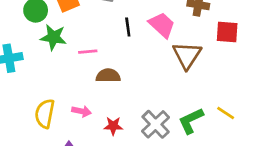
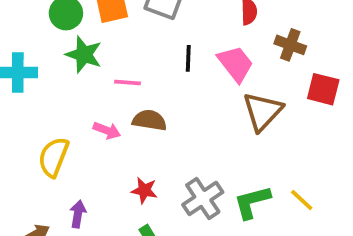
pink arrow: (82, 111) -> (107, 130), moved

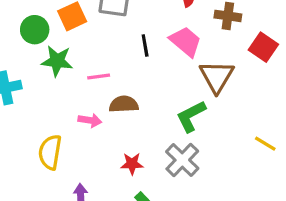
red square: (323, 89) -> (263, 47), turned 32
green L-shape: (252, 202) -> (191, 116), moved

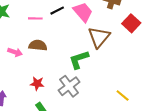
black line: (145, 45) -> (57, 11), turned 64
pink line: (99, 77) -> (35, 18), moved
yellow line: (265, 144) -> (123, 95), moved

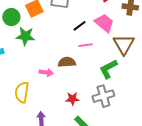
pink line: (35, 18) -> (86, 45), moved
gray cross: (69, 86) -> (103, 96), turned 30

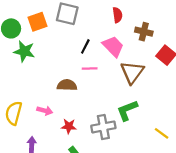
black line: (80, 26) -> (85, 46), turned -32
green L-shape: (108, 69) -> (127, 110), moved
pink arrow: (46, 72) -> (45, 111), moved

